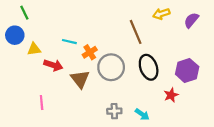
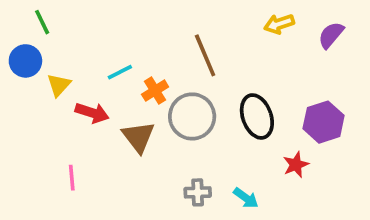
brown line: (136, 32) -> (205, 55), moved
cyan line: (69, 42) -> (120, 72), turned -40
yellow triangle: (34, 49) -> (59, 85), turned -40

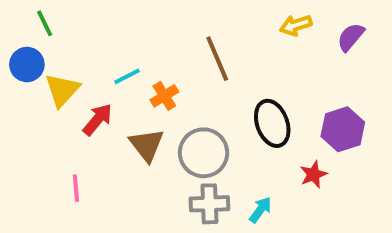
yellow triangle: (59, 85) -> (62, 90), size x1.4
red arrow: (92, 113) -> (98, 119), turned -68
gray circle: (192, 116) -> (204, 153), moved
gray cross: (198, 192) -> (209, 204), size x1.4
cyan arrow: (246, 198) -> (260, 210), turned -90

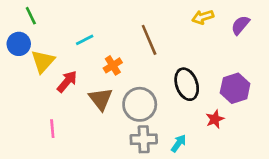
cyan line: (127, 76) -> (85, 40), moved

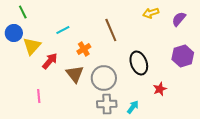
purple hexagon: (235, 88) -> (183, 56), moved

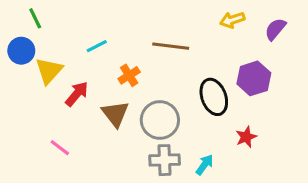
brown line: (111, 30) -> (171, 46), turned -60
purple hexagon: (183, 56) -> (254, 78), moved
pink line: (39, 96) -> (60, 148), turned -48

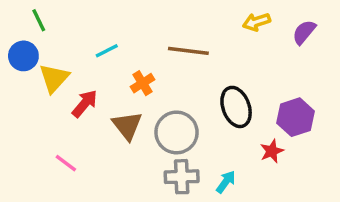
purple hexagon: (254, 78) -> (296, 117), moved

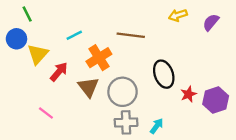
orange cross: (142, 83) -> (99, 58), size x1.5
purple hexagon: (296, 117) -> (216, 100), moved
red star: (272, 151) -> (188, 94), moved

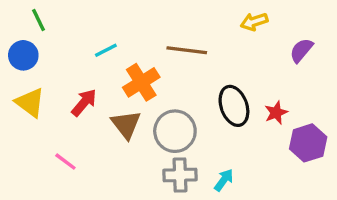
purple semicircle: (211, 22) -> (301, 50), moved
yellow triangle: (38, 54) -> (30, 103), moved, turned -35
red star: (188, 94) -> (276, 113), moved

